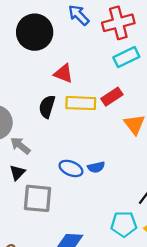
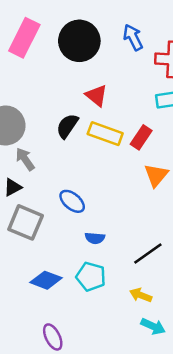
red rectangle: (112, 97) -> (141, 137), turned -40
blue semicircle: (96, 167) -> (95, 238), moved
cyan pentagon: (124, 224) -> (91, 277), moved

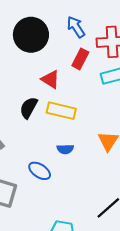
red rectangle: (141, 137) -> (80, 59), moved
blue semicircle: (95, 238) -> (65, 149), moved

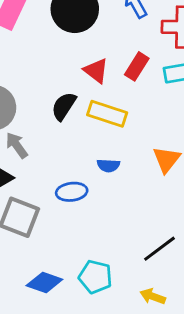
red rectangle: (80, 59) -> (137, 66), moved
blue ellipse: (40, 171) -> (72, 192), turned -45

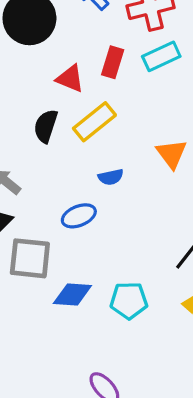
yellow rectangle: (107, 114) -> (94, 122), turned -42
blue diamond: (44, 282) -> (72, 295), moved

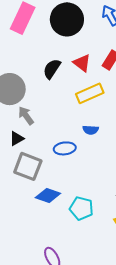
black semicircle: (46, 126) -> (52, 69), moved

